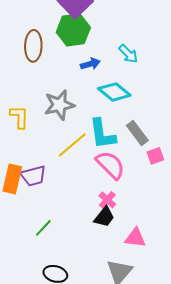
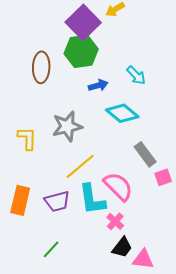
cyan L-shape: (102, 134) -> (92, 199), moved
purple trapezoid: (33, 176) -> (57, 201), moved
black trapezoid: (104, 217) -> (122, 247), moved

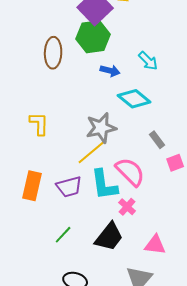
blue arrow: (98, 85) -> (110, 71), turned 30
gray star: (67, 126) -> (101, 128), moved
gray rectangle: (145, 154) -> (157, 140), size x0.7
black trapezoid: (122, 247) -> (109, 237), moved, size x1.4

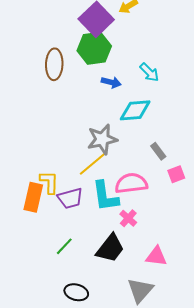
cyan diamond: (134, 99) -> (135, 110), turned -44
yellow L-shape: (39, 124) -> (49, 182), moved
pink semicircle: (130, 172) -> (131, 183), turned -52

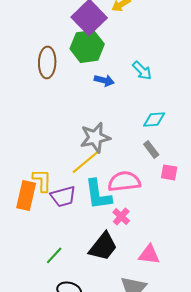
cyan diamond: (135, 110) -> (154, 119), moved, size x0.7
pink square: (176, 174) -> (169, 172), turned 30
green line: (64, 246) -> (54, 255), moved

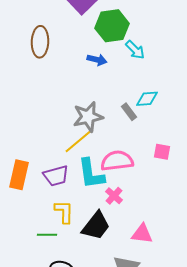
green hexagon: (87, 46) -> (112, 26), moved
gray rectangle: (151, 149) -> (129, 112), moved
yellow L-shape: (42, 180) -> (64, 212), moved
green line: (54, 255) -> (47, 235), turned 48

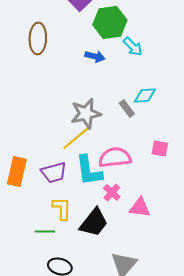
pink triangle: (142, 234) -> (140, 207), moved

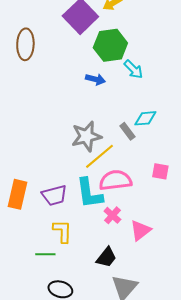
brown ellipse: (38, 38) -> (25, 44), moved
yellow line: (77, 137) -> (99, 156), moved
pink triangle: (140, 207) -> (140, 230), turned -45
black trapezoid: (94, 222) -> (106, 257), moved, size x0.7

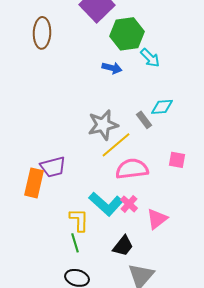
cyan L-shape: (89, 193) -> (106, 204), moved, turned -40
purple trapezoid: (54, 195) -> (53, 167), moved
green line: (45, 254) -> (75, 243), moved, turned 72

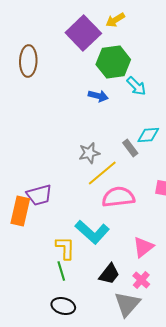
gray star: (103, 125) -> (89, 153), size x0.7
pink cross: (129, 204) -> (141, 280), moved

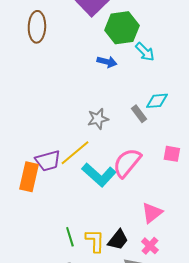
yellow line: (102, 173) -> (75, 153), moved
pink semicircle: (118, 197) -> (127, 163), turned -44
cyan L-shape: (92, 232) -> (99, 175), moved
yellow L-shape: (65, 248) -> (95, 241), moved

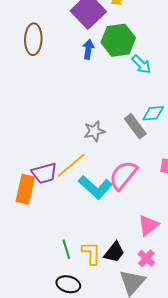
blue arrow: (107, 62) -> (88, 49), moved, turned -96
gray rectangle: (139, 114) -> (135, 126), size x1.4

